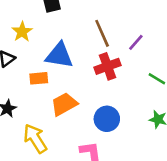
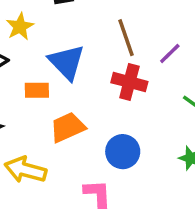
blue triangle: (59, 55) -> (67, 62), turned 32
red cross: (107, 66) -> (129, 82), turned 30
yellow arrow: (35, 139) -> (25, 170), turned -48

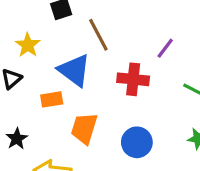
brown line: (126, 38) -> (98, 35), moved
orange trapezoid: (68, 127) -> (84, 128), turned -40

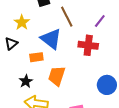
purple line: (165, 48) -> (100, 21), moved
black star: (17, 139) -> (26, 81), moved
blue circle: (137, 142) -> (107, 85), moved

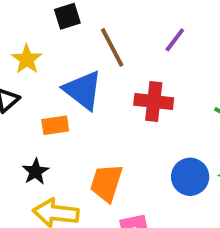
purple line: (100, 21) -> (175, 40), moved
orange trapezoid: (57, 76) -> (106, 183), moved

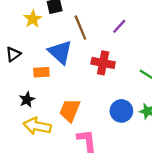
yellow star: (27, 59) -> (33, 19), moved

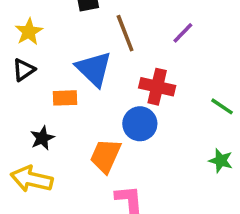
yellow star: (33, 19) -> (29, 32), moved
blue circle: (121, 111) -> (140, 124), moved
yellow arrow: (37, 126) -> (32, 179), moved

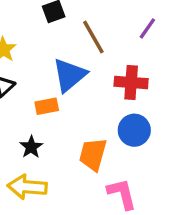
blue triangle: (94, 69) -> (69, 75), turned 45
blue circle: (140, 124) -> (134, 130), moved

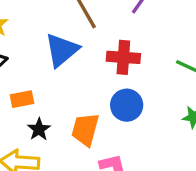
orange rectangle: (47, 106) -> (22, 99), moved
black star: (31, 147) -> (39, 129), moved

